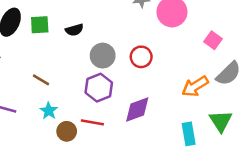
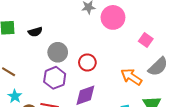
red circle: (141, 57) -> (87, 62), moved
orange arrow: (195, 86) -> (131, 77), turned 65

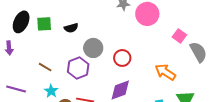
gray semicircle: (158, 67) -> (198, 52), moved, turned -75
purple hexagon: (55, 78) -> (78, 68), moved

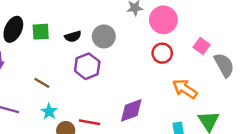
gray circle: (93, 48) -> (104, 36), moved
red circle: (122, 58) -> (162, 53), moved
purple hexagon: (78, 68) -> (87, 66), moved

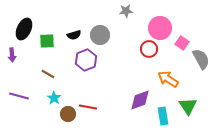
pink circle: (163, 20) -> (160, 28), moved
green square: (41, 32) -> (47, 41), moved
purple diamond: (131, 110) -> (140, 100), moved

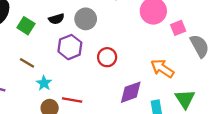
green square: (47, 41) -> (26, 26), turned 35
pink square: (182, 43) -> (178, 28), turned 32
red circle: (149, 49) -> (107, 57), moved
cyan star: (54, 98) -> (44, 83), moved

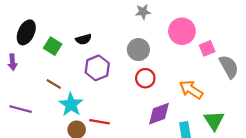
gray circle: (86, 19) -> (138, 50), moved
red circle: (107, 57) -> (145, 78), moved
cyan star: (44, 83) -> (71, 105), size x1.5

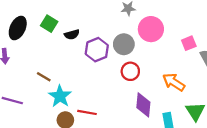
pink circle: (182, 31) -> (151, 29), moved
green square: (53, 46) -> (49, 24), moved
purple hexagon: (97, 68) -> (97, 50), moved
purple diamond: (159, 114) -> (143, 105), turned -65

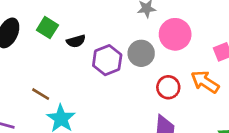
red circle: (130, 71) -> (168, 87), moved
orange arrow: (174, 82) -> (205, 82), moved

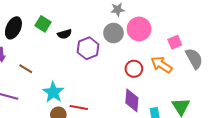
gray circle: (141, 53) -> (113, 33), moved
brown line: (41, 94) -> (26, 69), moved

